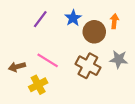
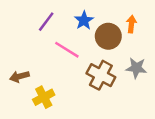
pink line: (48, 60) -> (67, 50), moved

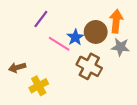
blue star: (84, 20) -> (75, 37), moved
orange arrow: (131, 24) -> (116, 21), size x1.5
gray star: (136, 68) -> (120, 47), moved

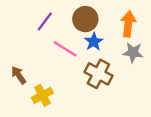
brown circle: (96, 32) -> (85, 19), moved
blue star: (75, 37) -> (94, 42), moved
brown arrow: (17, 67) -> (19, 75), turned 70

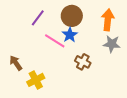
blue star: (94, 42) -> (70, 35), moved
brown cross: (98, 74) -> (83, 62), size x0.7

